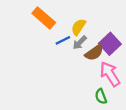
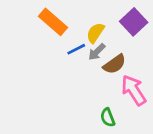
purple square: (110, 44) -> (134, 22), moved
green semicircle: (101, 96) -> (108, 117), moved

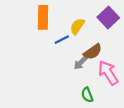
orange rectangle: (53, 22) -> (43, 17), turned 50
gray arrow: (97, 52) -> (81, 63), moved

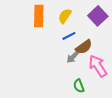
yellow semicircle: (77, 26) -> (65, 16), moved
blue line: (62, 40) -> (69, 36), moved

